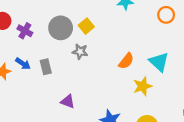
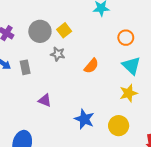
orange circle: (166, 15) -> (126, 38), moved
orange semicircle: (126, 61) -> (91, 66), moved
yellow star: (143, 86) -> (128, 93), moved

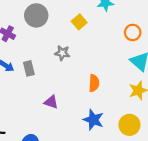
yellow square: (64, 30) -> (79, 22), moved
gray circle: (40, 31) -> (36, 15), moved
orange semicircle: (91, 66) -> (94, 83), moved, turned -35

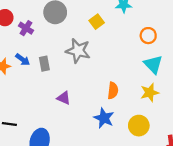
gray star: (62, 53) -> (78, 51), size x1.6
orange semicircle: (94, 83) -> (113, 91), moved

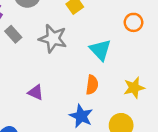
gray rectangle: (44, 64) -> (13, 34), moved, turned -32
cyan triangle: (153, 64) -> (100, 50), moved

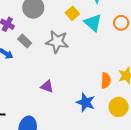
cyan triangle: (100, 50) -> (93, 23), moved
orange semicircle: (92, 85) -> (106, 80), moved

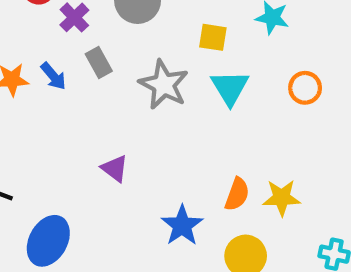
yellow square: (72, 13) -> (213, 37), turned 32
cyan triangle: (93, 23) -> (230, 88), moved

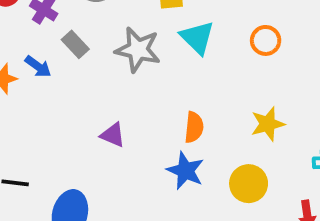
orange circle: (305, 88) -> (266, 40), moved
orange semicircle: (237, 194) -> (194, 127), moved

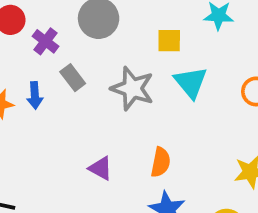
blue arrow: (38, 66) -> (35, 95), turned 45
orange semicircle: (194, 127) -> (161, 162), moved

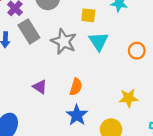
gray rectangle: (73, 78) -> (29, 31), size x1.5

